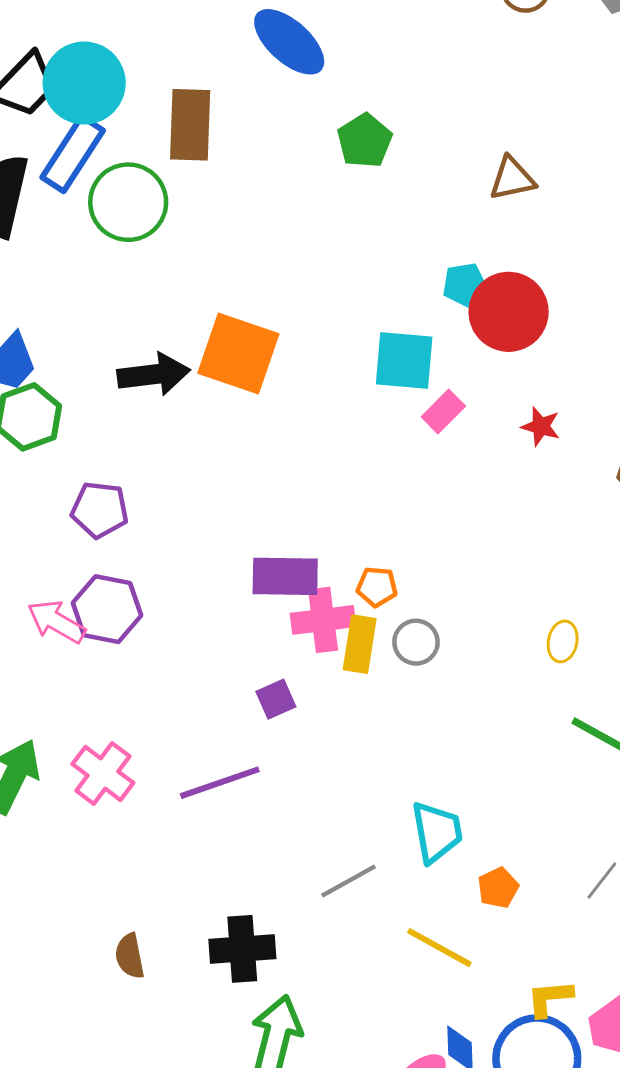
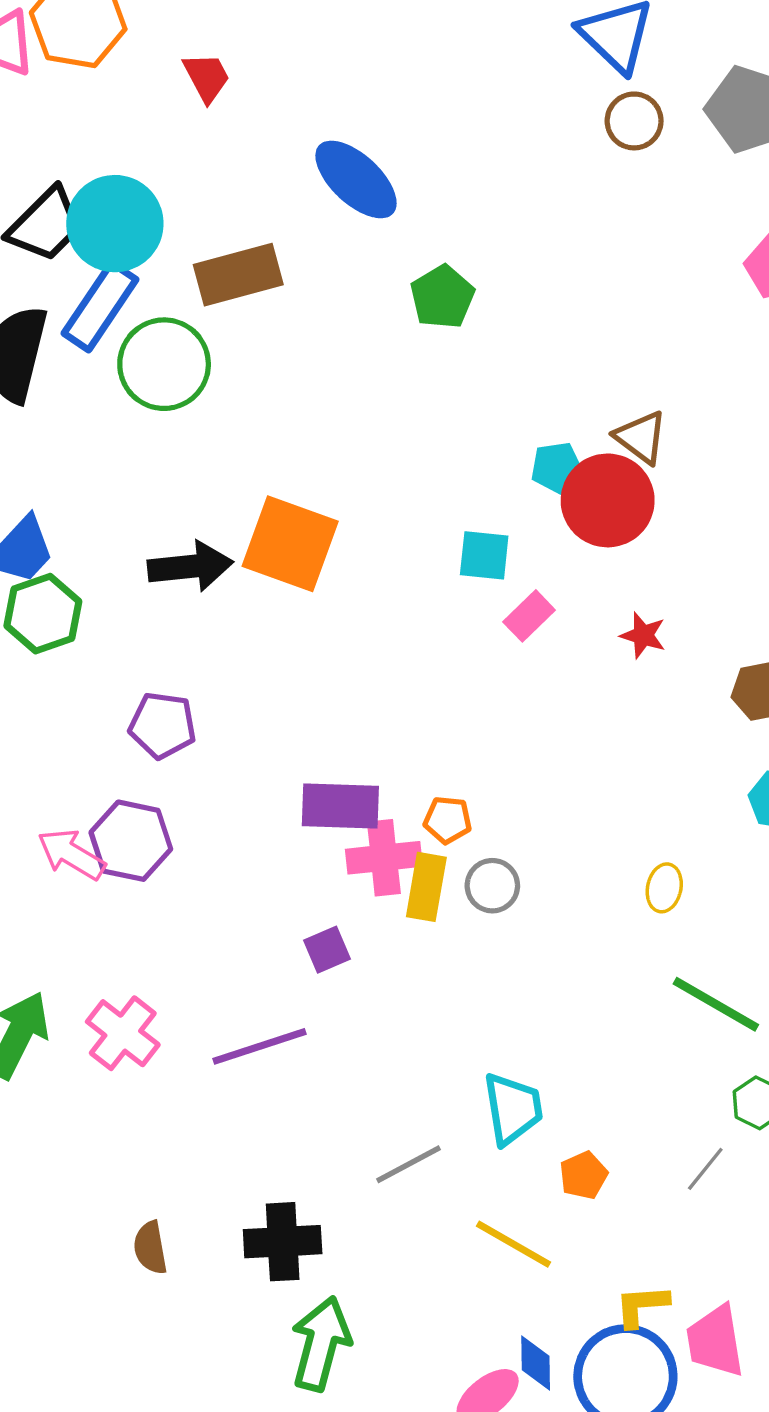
brown rectangle: (190, 125) -> (238, 275), turned 72
brown triangle: (512, 179) -> (641, 437), moved, turned 48
cyan square: (404, 361) -> (484, 555), size x0.7
purple pentagon: (100, 510) -> (162, 725), moved

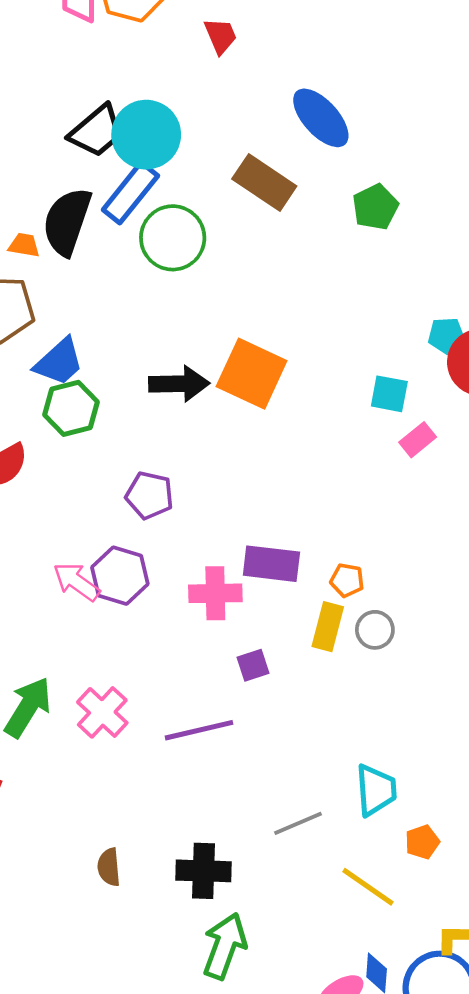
brown rectangle: (238, 275) -> (264, 182), moved, turned 44
pink cross: (384, 858) -> (215, 593), moved

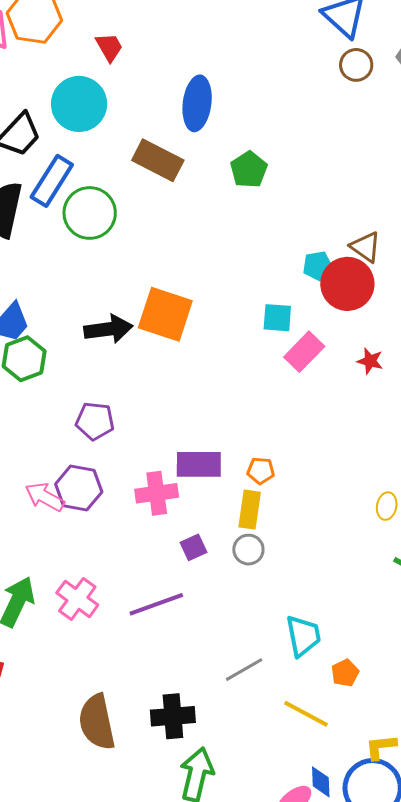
blue ellipse: (321, 118) -> (197, 103), turned 56
cyan circle: (146, 135) -> (79, 104), moved
pink rectangle: (418, 440) -> (304, 352), size x1.4
gray circle: (375, 630) -> (248, 550), moved
brown semicircle: (109, 867) -> (97, 722), size x1.8

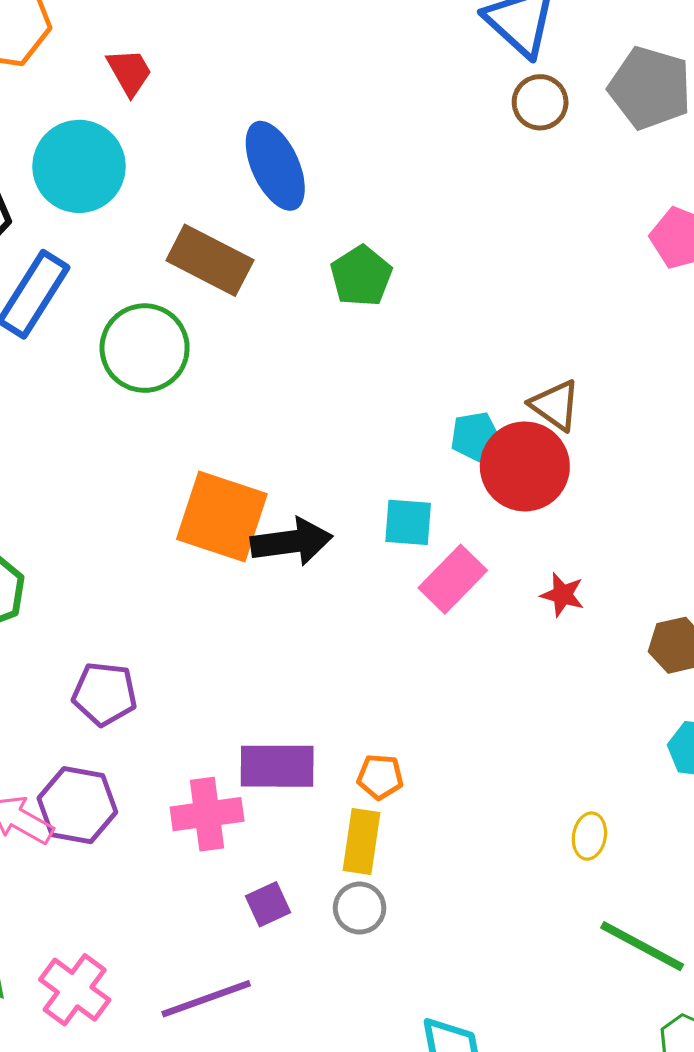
blue ellipse: (197, 103) -> (275, 166), turned -32
green circle: (90, 213) -> (145, 348), moved
black arrow: (108, 329) -> (292, 542), moved

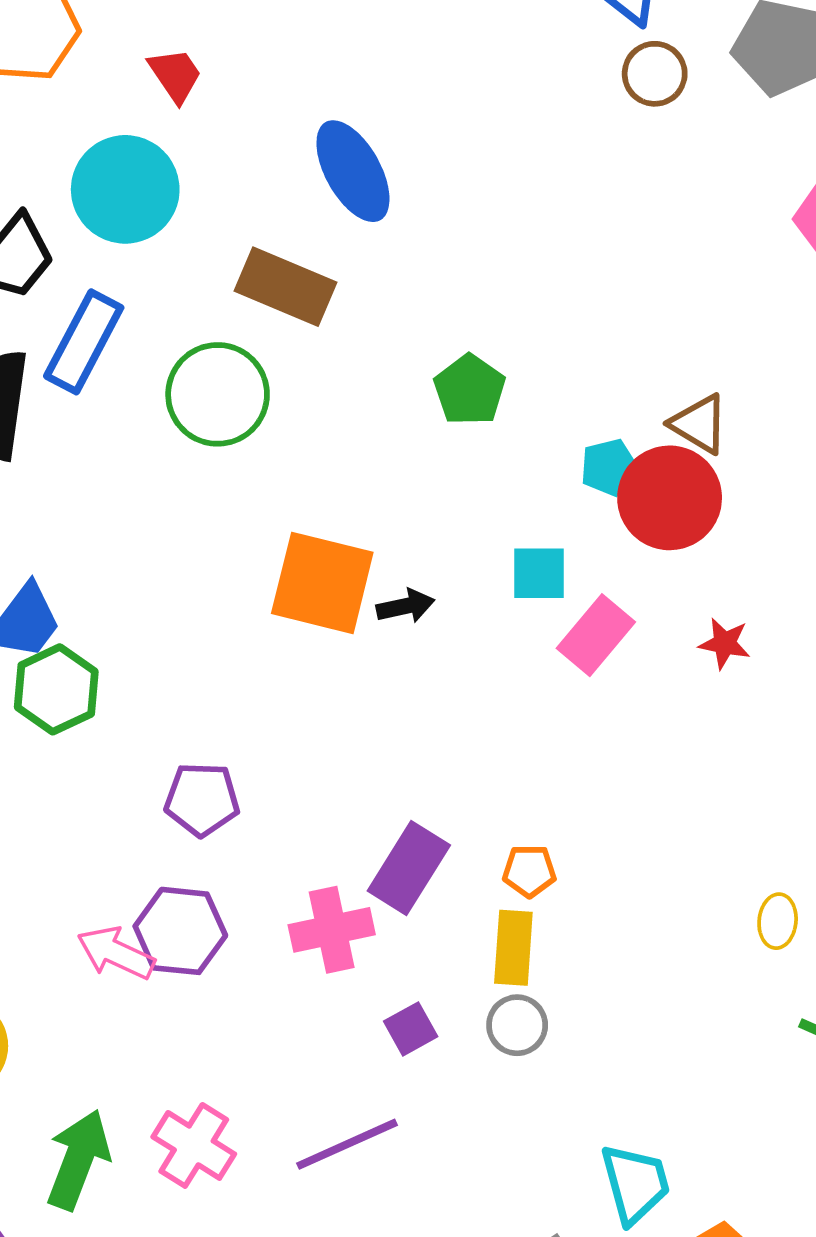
green pentagon: (361, 276) -> (470, 390), moved
black arrow: (292, 542) -> (406, 606), size x0.6
purple rectangle: (277, 766) -> (409, 868), turned -54

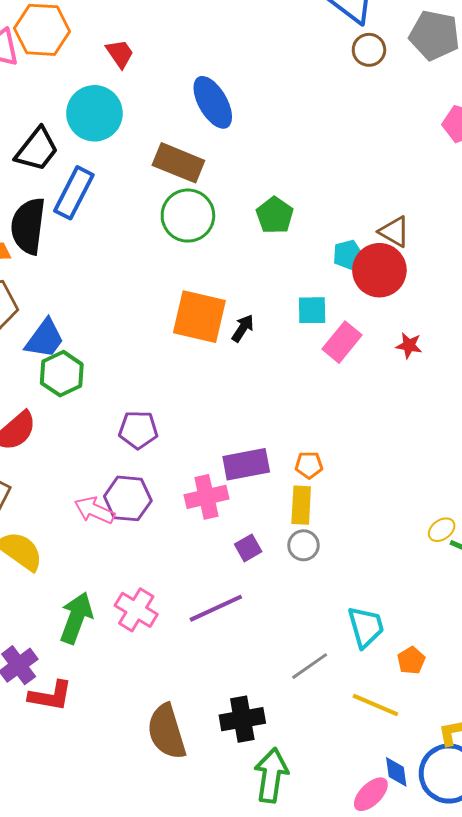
green circle: (218, 394) -> (188, 216), moved
black arrow: (406, 606) -> (243, 328), turned -44
purple rectangle: (409, 868) -> (246, 464), turned 48
yellow ellipse: (778, 921) -> (442, 530), moved, turned 48

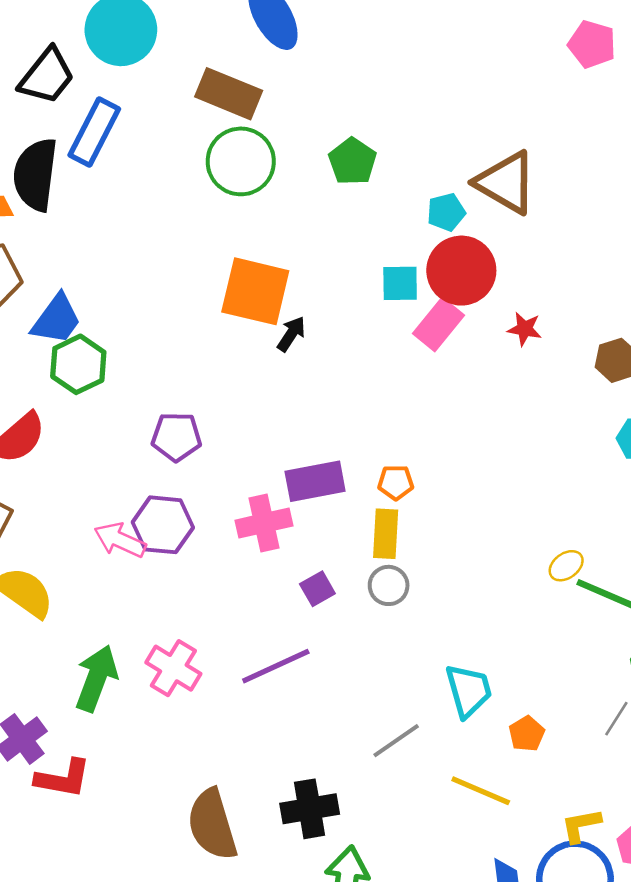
brown triangle: (394, 232) -> (506, 182), size x1.6
red circle: (379, 270) -> (461, 271), moved
black arrow: (243, 328) -> (291, 334), moved

